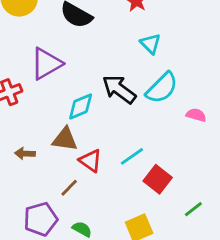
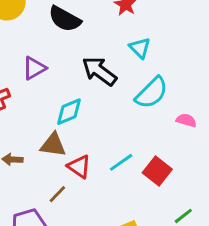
purple triangle: (46, 64) -> (34, 68), size x0.7
black arrow: (119, 89) -> (99, 71), moved
red square: (158, 179) -> (157, 171), moved

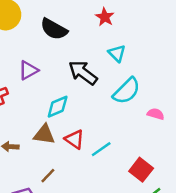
red triangle: (79, 167) -> (74, 139), moved
red square: (157, 171) -> (141, 170), moved

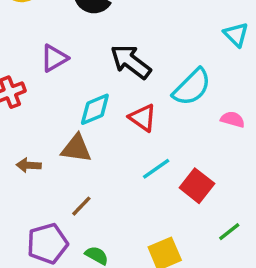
cyan triangle: (117, 53) -> (236, 34), moved
red triangle: (74, 139) -> (143, 118), moved
red square: (141, 170) -> (197, 186), moved

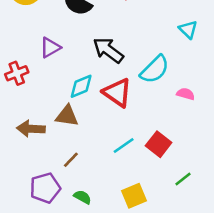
red triangle: (143, 118) -> (117, 93), size x1.4
brown arrow: (29, 165) -> (31, 129), size x1.5
cyan line: (156, 169) -> (124, 145), moved

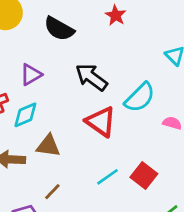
cyan diamond: (81, 86) -> (25, 115), moved

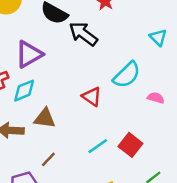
purple triangle: (31, 75) -> (29, 54), size x1.4
black arrow: (91, 77) -> (83, 34), moved
red triangle: (101, 122) -> (92, 97), size x0.7

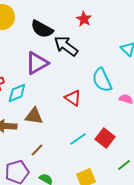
purple triangle: (29, 54) -> (37, 63), moved
cyan semicircle: (127, 75) -> (102, 80), turned 110

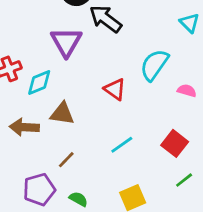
purple triangle: (37, 63) -> (66, 42), turned -30
cyan semicircle: (102, 80) -> (154, 65), turned 60
red square: (105, 138) -> (175, 143), moved

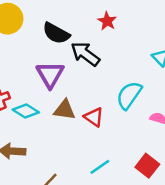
cyan diamond: (39, 82) -> (26, 111), turned 55
brown triangle: (62, 114) -> (65, 110), moved

